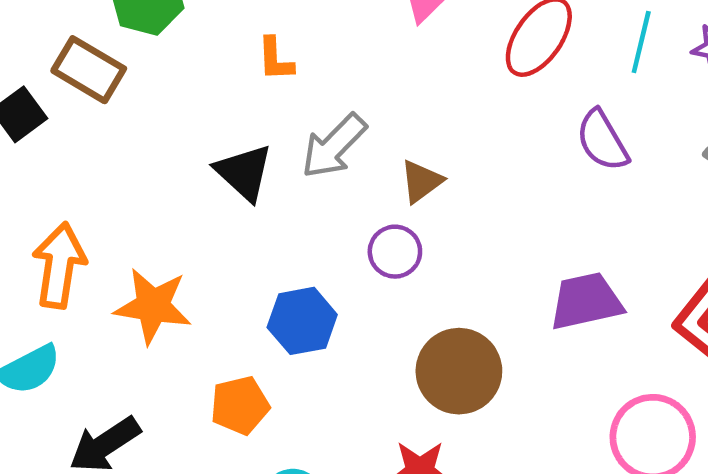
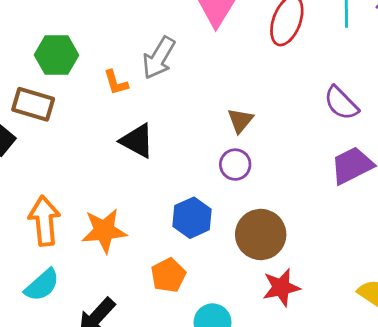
orange L-shape: (275, 59) -> (116, 83), moved
purple semicircle: (602, 141) -> (341, 103), moved
gray arrow: (334, 146) -> (159, 58), moved
brown circle: (459, 371) -> (261, 234), moved

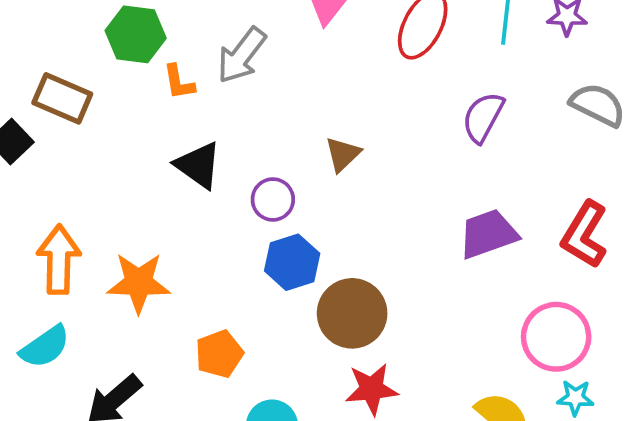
green hexagon: (57, 55) -> (136, 34), moved
purple semicircle: (341, 103) -> (483, 117), moved, turned 66
purple circle: (235, 165) -> (273, 199), moved
blue hexagon: (192, 218) -> (292, 262), moved

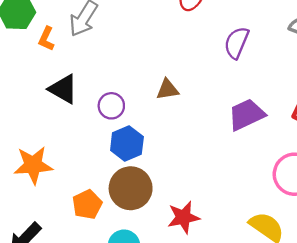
orange L-shape: (179, 82) -> (46, 39), turned 40
brown triangle: (343, 154) -> (167, 89), moved, turned 40
brown circle: (352, 313) -> (131, 188), moved

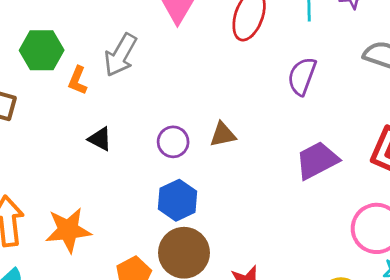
black triangle: (63, 89) -> (100, 139), size x0.7
purple circle: (111, 106) -> (173, 142), moved

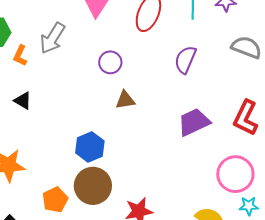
black triangle: (100, 139) -> (23, 101), moved
purple circle: (173, 142) -> (110, 62), moved

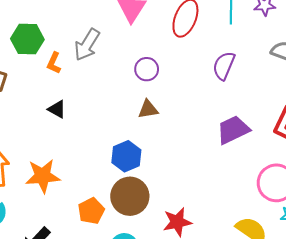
brown triangle: (125, 100) -> (148, 109), moved

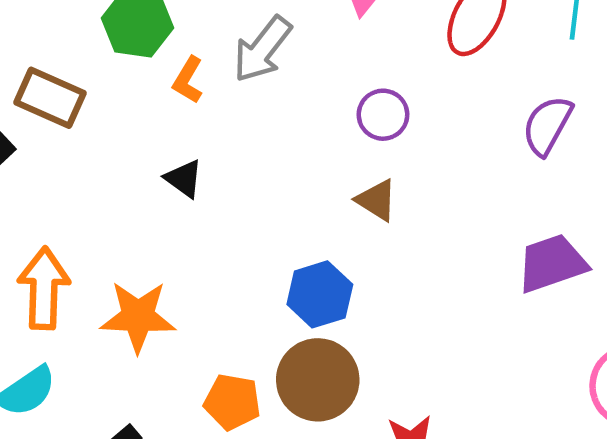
brown triangle: (148, 109) -> (377, 200), turned 35
orange pentagon: (91, 211) -> (232, 402), turned 30

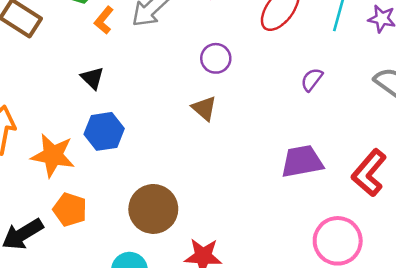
purple semicircle: (547, 125) -> (312, 79), size x0.7
blue hexagon: (320, 294) -> (104, 131), moved
orange pentagon: (232, 402) -> (70, 210), moved

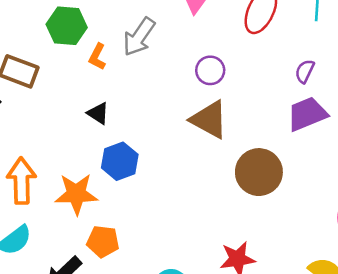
brown triangle: (204, 108) -> (209, 120), size x1.6
purple trapezoid: (302, 161) -> (307, 114), moved
brown circle: (153, 209) -> (259, 172), moved

